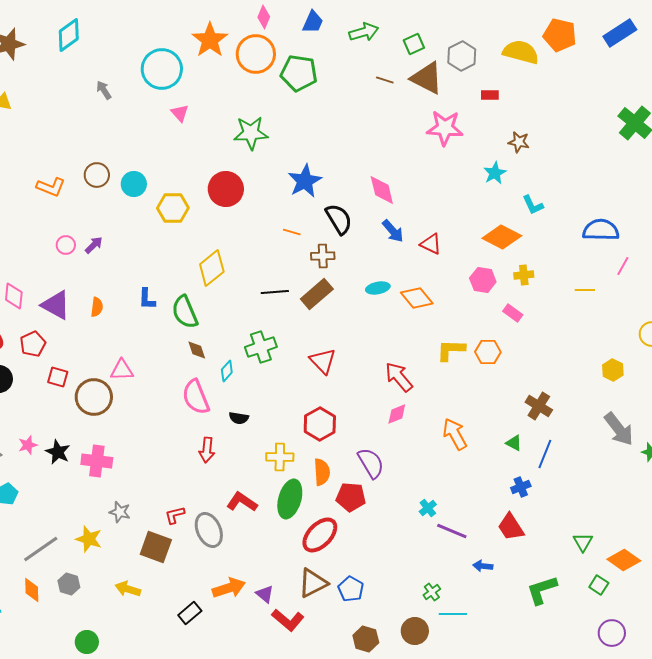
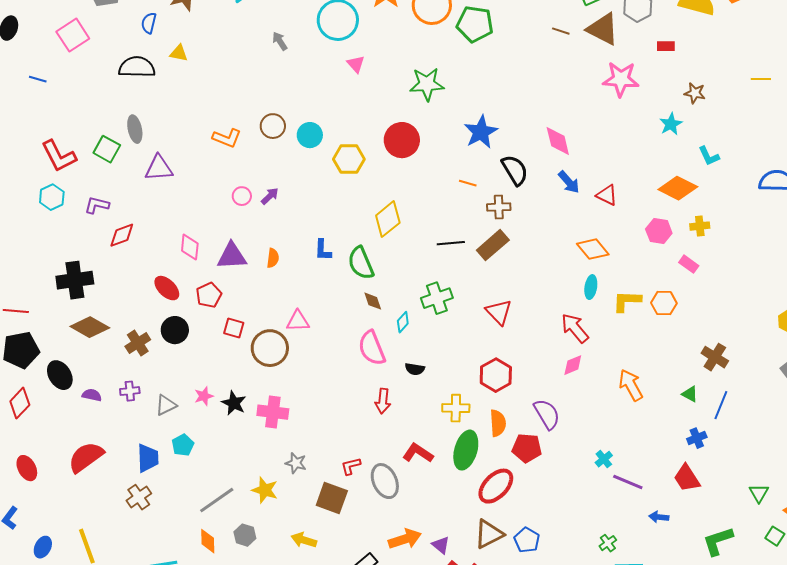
cyan ellipse: (378, 288) -> (591, 287), moved, turned -70
yellow line: (585, 290) -> (761, 79), moved
purple triangle: (56, 305) -> (232, 256), turned -32

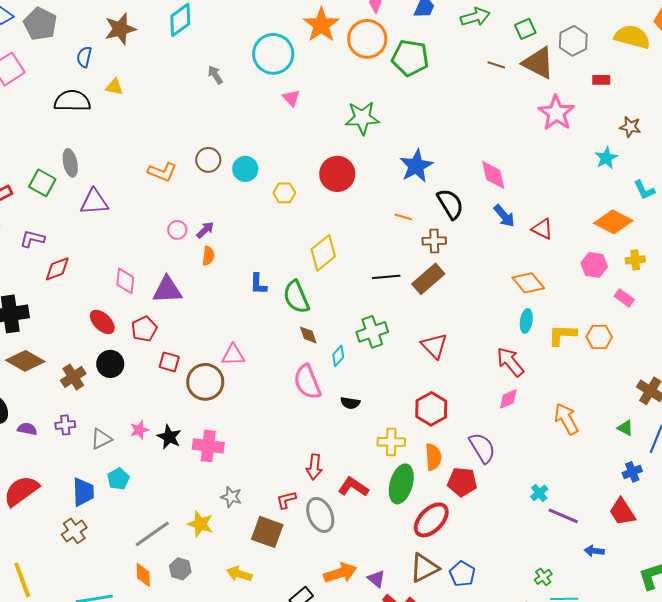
pink star: (621, 79) -> (556, 113), turned 30
yellow hexagon: (349, 159) -> (284, 193), size x0.7
orange semicircle: (273, 258) -> (208, 256), moved
red arrow: (383, 401) -> (314, 467), moved

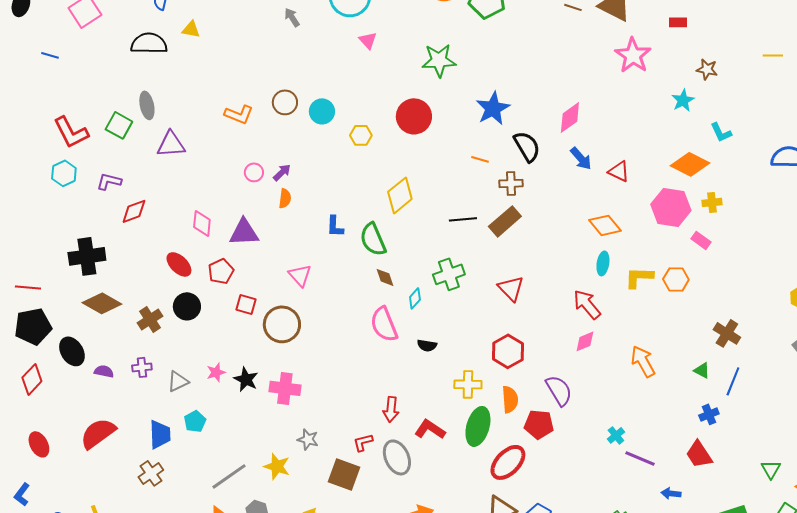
pink diamond: (493, 175) -> (570, 117), turned 68
pink hexagon: (594, 265) -> (671, 207), size x1.5
pink triangle: (233, 355) -> (300, 275), moved, turned 50

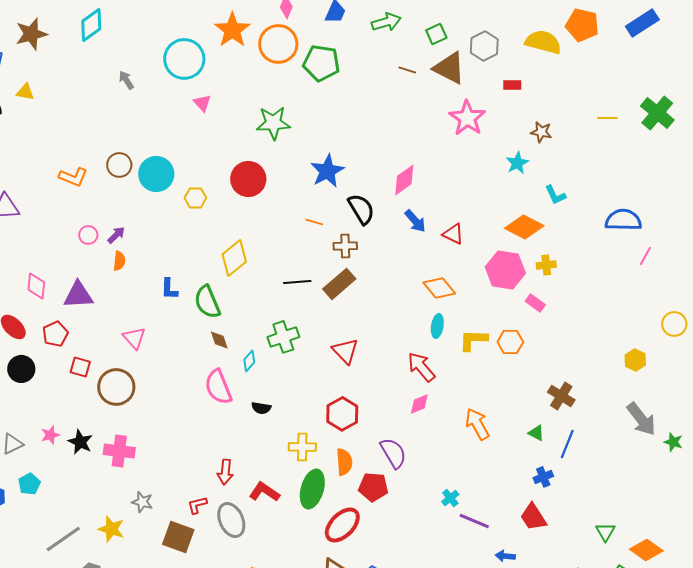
cyan circle: (322, 111) -> (156, 174), size x1.4

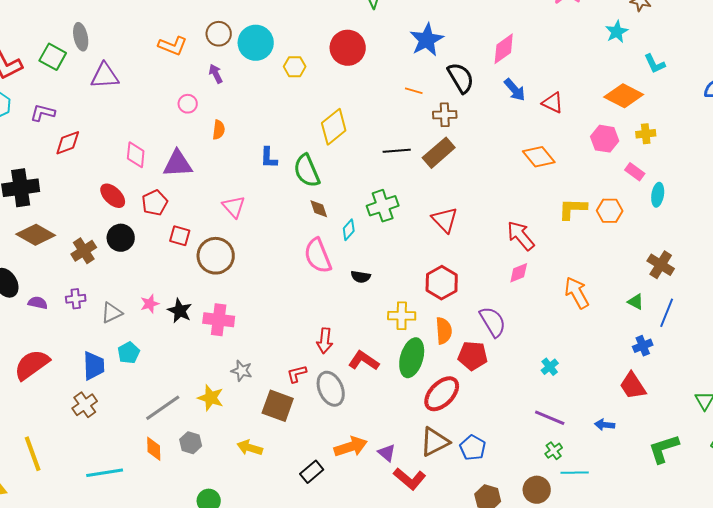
purple arrow: (116, 235) -> (216, 74), moved, turned -72
pink hexagon: (505, 270) -> (605, 139), size x0.7
cyan ellipse: (437, 326) -> (658, 195), moved
purple line: (474, 521) -> (550, 418), moved

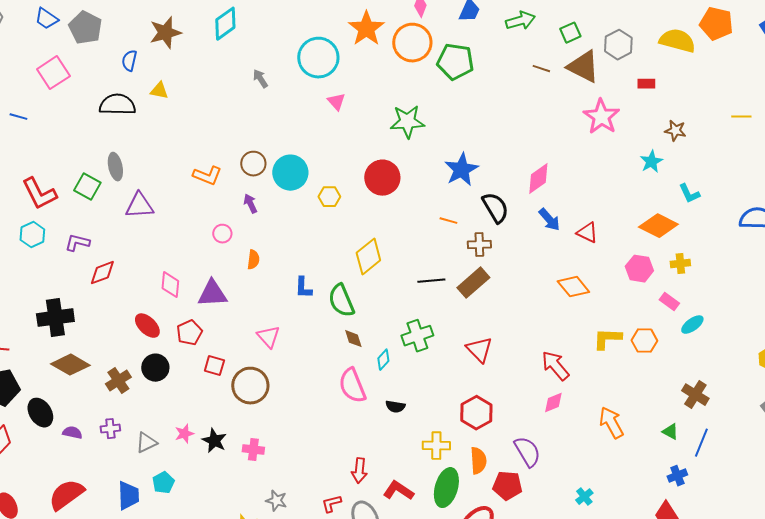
cyan ellipse: (658, 195) -> (692, 325), turned 45
pink cross: (219, 320) -> (253, 450), size x0.7

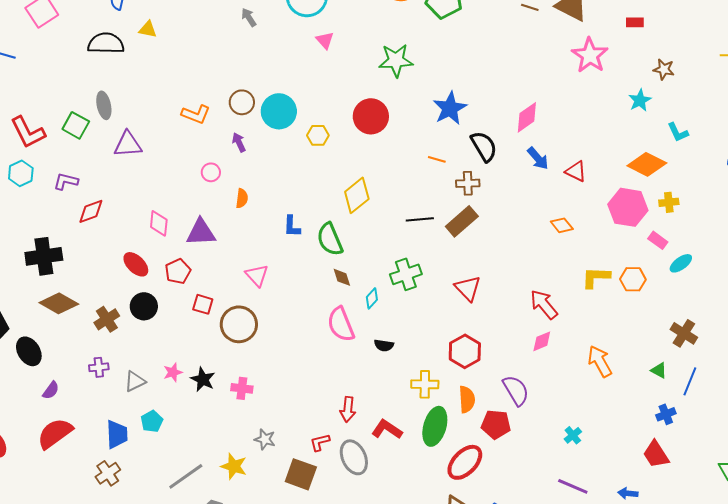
pink hexagon: (639, 269) -> (628, 207), size x1.4
orange diamond: (573, 287) -> (562, 225), size x0.7
purple semicircle: (72, 433) -> (51, 390), moved, turned 114

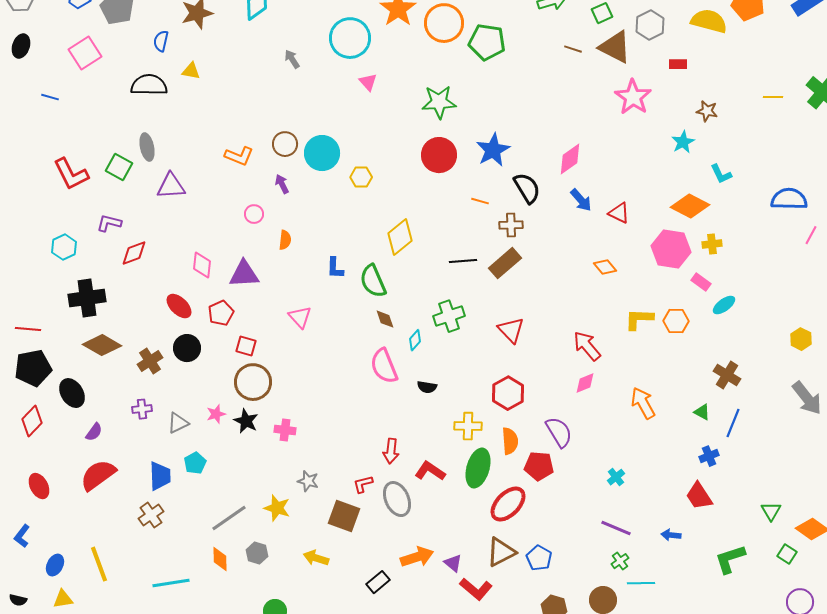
red circle: (371, 116) -> (439, 155), moved
cyan hexagon: (21, 173) -> (64, 247), moved
brown circle: (239, 324) -> (253, 382), moved

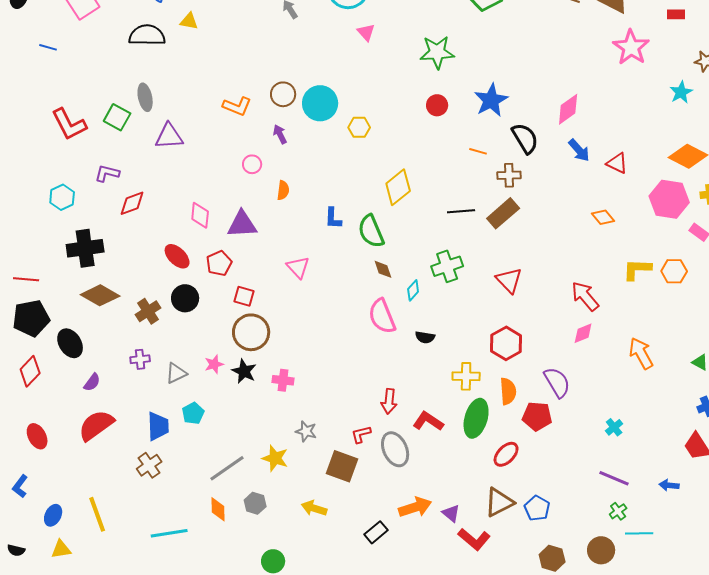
red circle: (439, 155) -> (437, 105), size x0.6
red ellipse: (508, 504) -> (506, 454), size x0.7

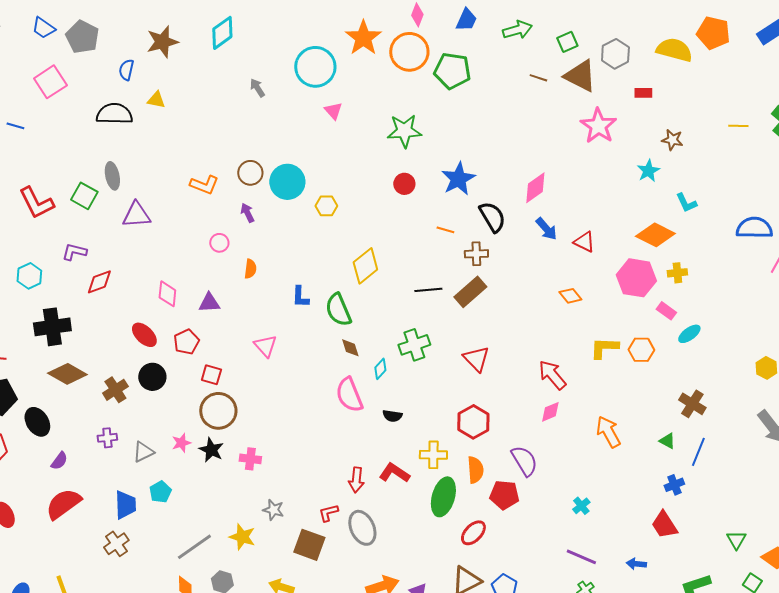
purple triangle: (242, 224) -> (209, 303), size x0.7
red L-shape: (428, 421) -> (394, 473), moved

